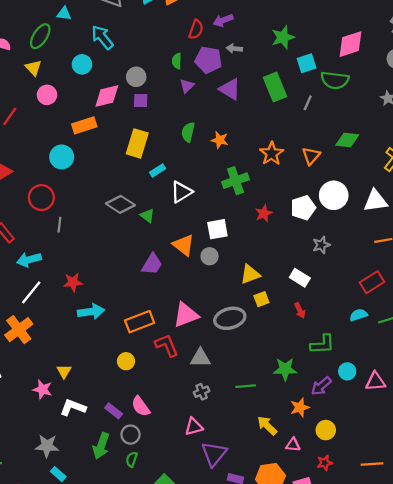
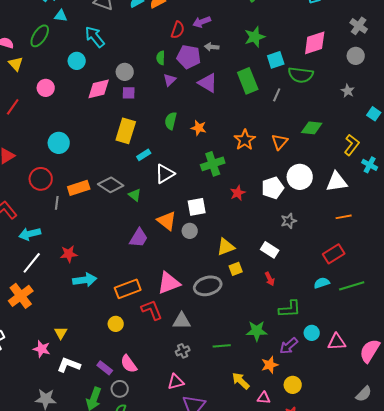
yellow triangle: (33, 68) -> (16, 64), moved
orange rectangle: (84, 125) -> (79, 188), moved

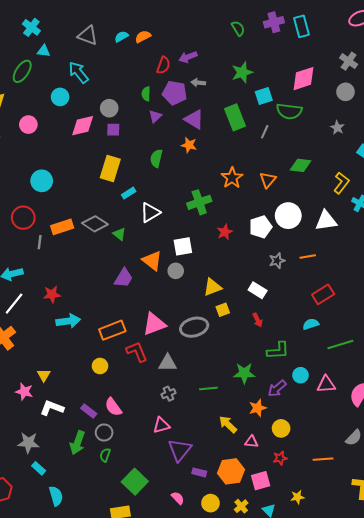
orange star: (199, 128) -> (189, 145), moved
orange line: (344, 217) -> (308, 257), moved
green line: (352, 286) -> (340, 345), moved

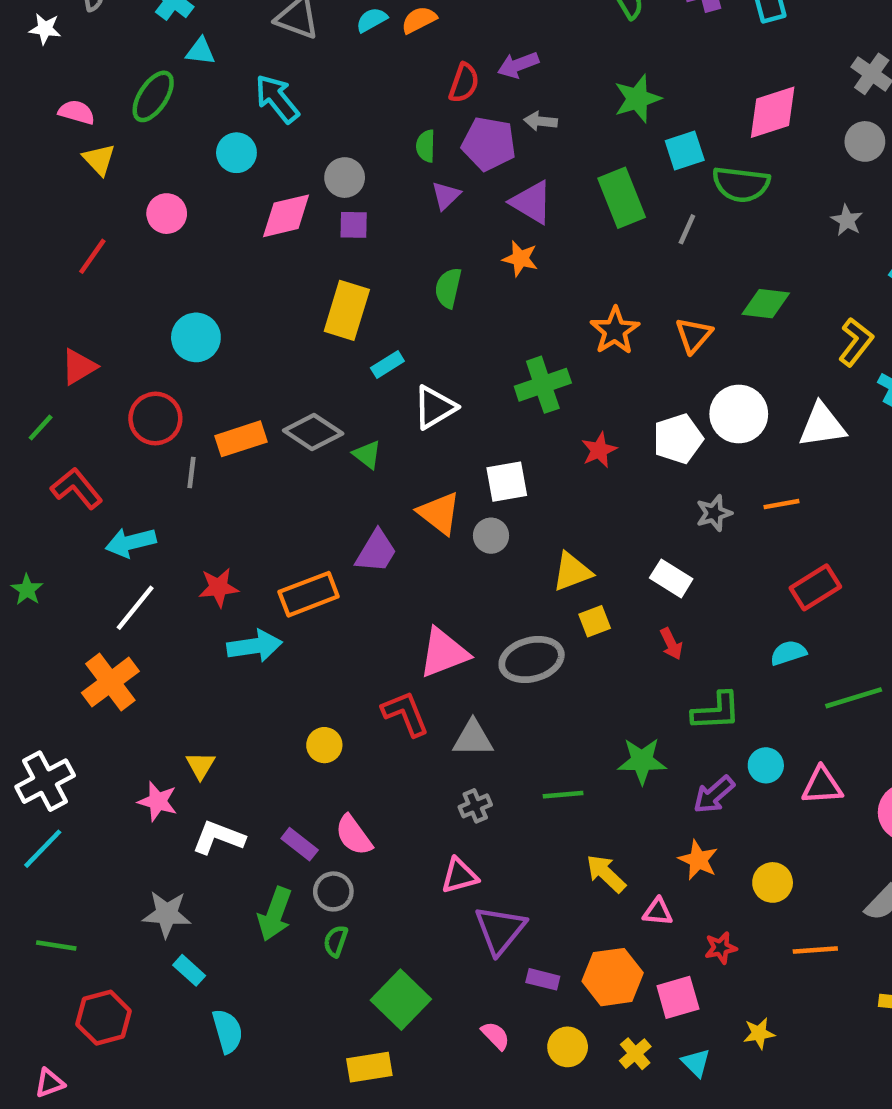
orange rectangle: (112, 330) -> (309, 594), moved
orange star: (258, 408) -> (698, 860), moved, turned -30
yellow circle: (281, 428) -> (773, 882), moved

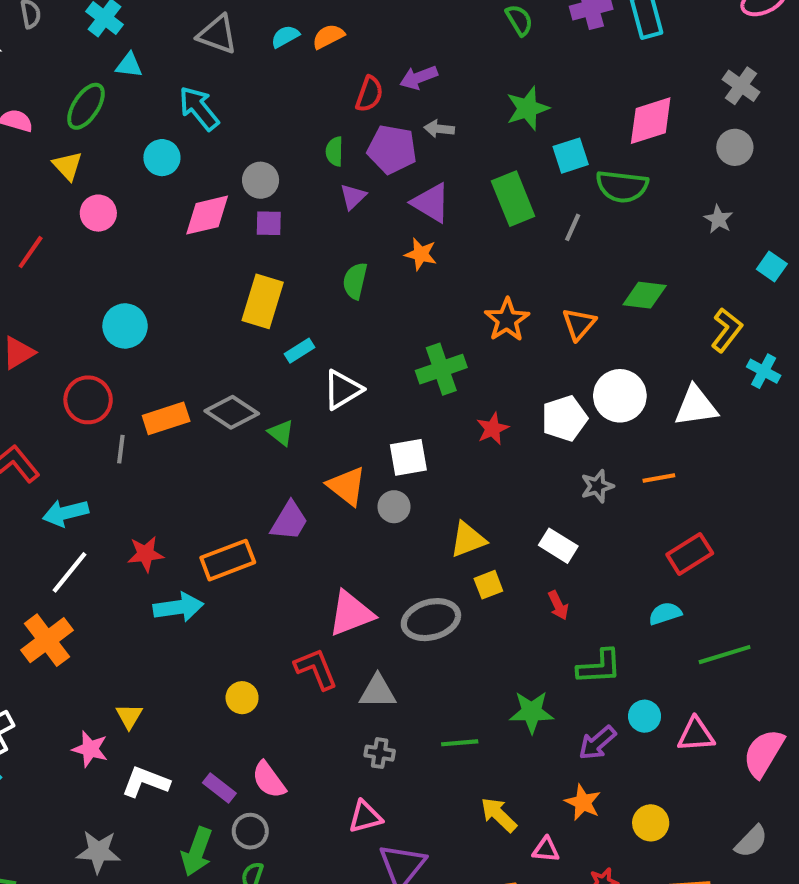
yellow triangle: (99, 159) -> (68, 166), moved
gray cross: (475, 806) -> (380, 753), turned 32

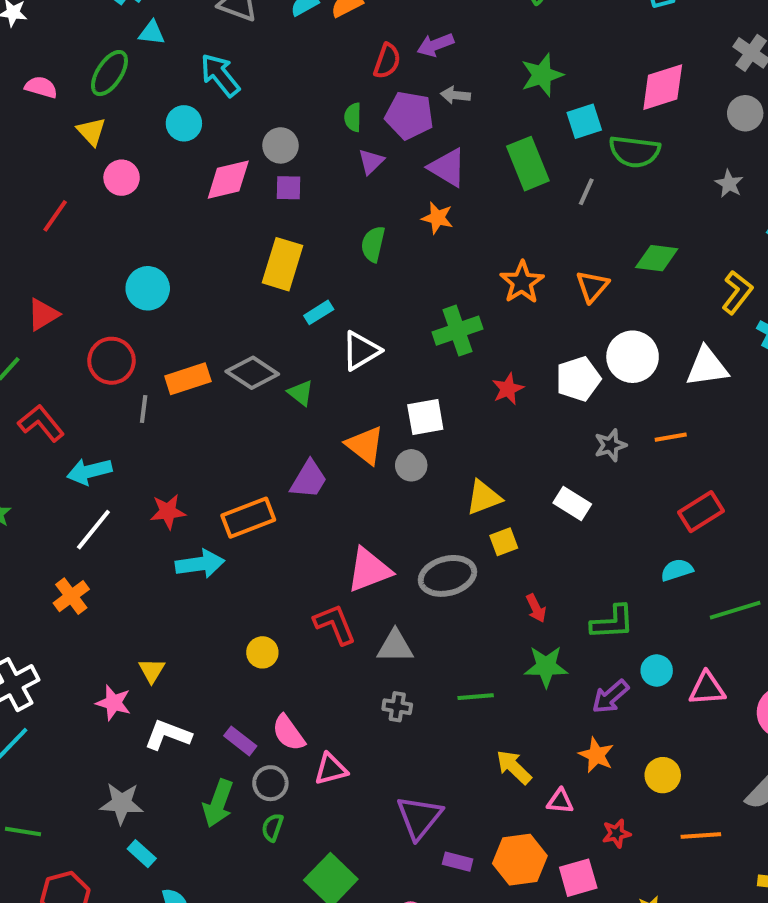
red arrow: (558, 605) -> (536, 608), moved
orange cross: (47, 640) -> (71, 596), size x0.7
pink triangle: (365, 817) -> (331, 769), moved

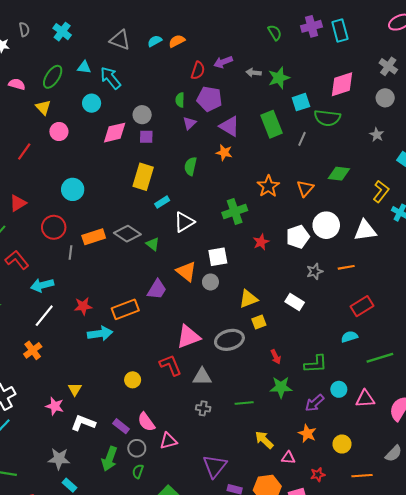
cyan triangle: (152, 33) -> (84, 67), moved
gray arrow: (455, 95) -> (254, 73), moved

